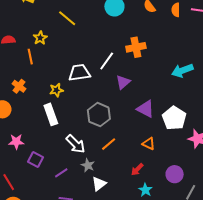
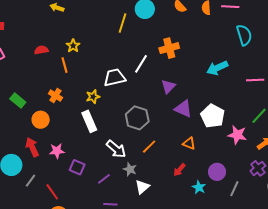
yellow line: (67, 18) -> (122, 23), moved, turned 72
purple triangle: (123, 82) -> (168, 87), moved
cyan star: (145, 190) -> (199, 187), moved

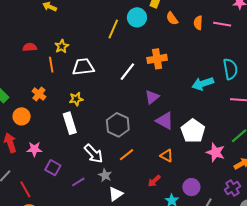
cyan semicircle: (244, 35) -> (230, 69), moved
white trapezoid: (115, 78) -> (83, 67), moved

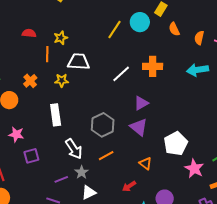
cyan arrow: (203, 84) -> (198, 70), moved
yellow star: (76, 99) -> (62, 80), moved
purple triangle: (165, 121) -> (139, 127), moved
purple square: (53, 168) -> (31, 156), turned 35
purple line: (78, 182) -> (61, 179), moved

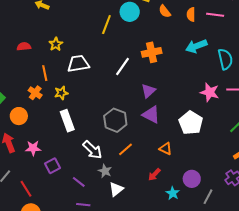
orange line: (47, 54) -> (45, 73), moved
yellow star: (62, 80) -> (61, 93), moved
pink star: (194, 168) -> (210, 92), moved
purple line: (61, 179) -> (79, 182), moved, turned 72

